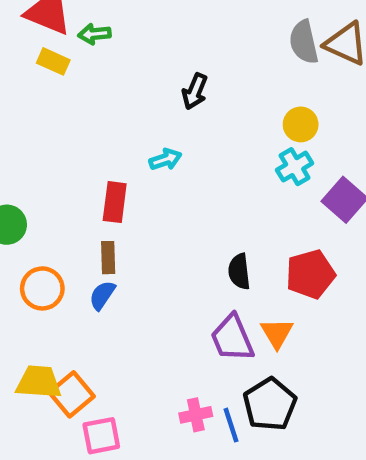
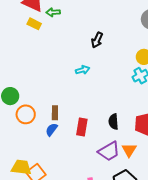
red rectangle: (115, 202) -> (82, 127), moved
orange circle: (42, 288) -> (26, 114), moved
purple trapezoid: (232, 338) -> (109, 151), turned -100

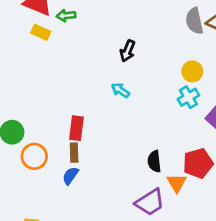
cyan arrow: (83, 70) -> (120, 90), moved, turned -128
red rectangle: (82, 127) -> (76, 128), moved
orange triangle: (129, 150) -> (177, 183), moved

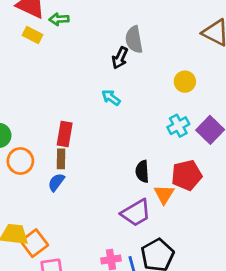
gray semicircle: (194, 21) -> (134, 40), moved
cyan cross: (188, 97) -> (178, 126), moved

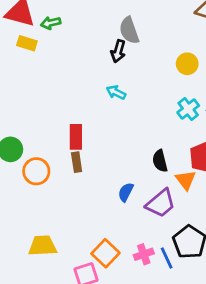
blue semicircle: (56, 182) -> (126, 192), moved
orange square: (34, 243) -> (105, 253), moved

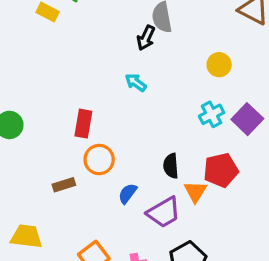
brown rectangle: (77, 162) -> (64, 185), moved, turned 72
orange circle: (36, 171) -> (99, 160), moved

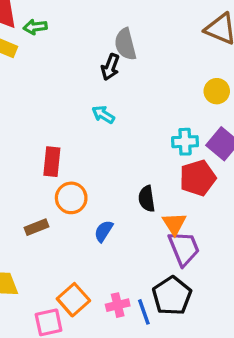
yellow circle: (219, 65) -> (217, 91), moved
cyan cross: (212, 114) -> (185, 142), turned 30
red pentagon: (221, 170) -> (198, 178), moved
purple trapezoid: (164, 212) -> (184, 248), moved, turned -78

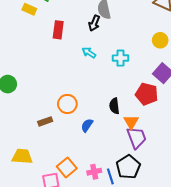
cyan cross: (185, 142) -> (120, 58), moved
red rectangle: (52, 162) -> (58, 30), moved
red pentagon: (198, 178) -> (147, 94), turned 30

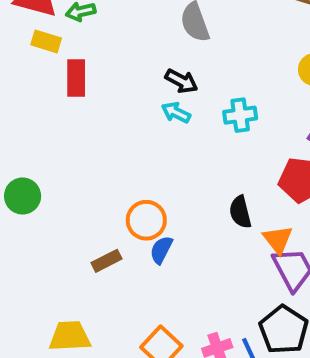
black arrow: (94, 23) -> (181, 81), moved, turned -77
red rectangle: (58, 30) -> (76, 78), moved
blue semicircle: (87, 125) -> (161, 250), moved

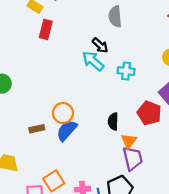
cyan arrow: (176, 113) -> (93, 61), size x1.5
blue semicircle: (161, 250) -> (67, 130), size x1.5

